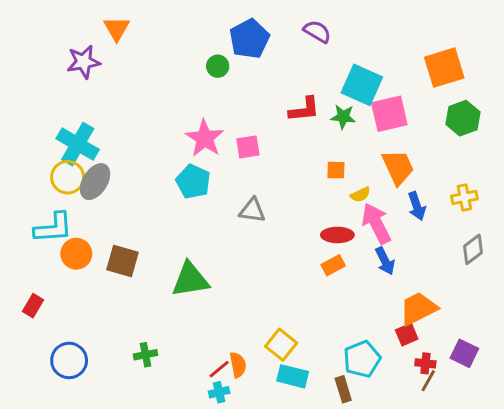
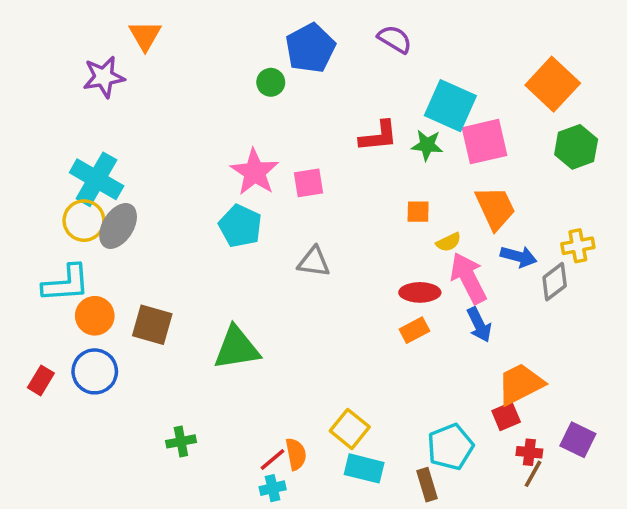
orange square: (444, 68) -> (553, 84), turned -30
blue arrow: (417, 206) -> (519, 256), turned -56
gray diamond: (473, 249) -> (555, 282), moved
blue circle: (69, 360) -> (95, 371), moved

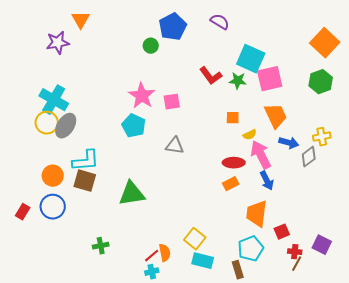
orange square: (553, 84) -> (325, 43), moved
red L-shape: (379, 136) -> (211, 76), turned 60
cyan L-shape: (66, 283) -> (86, 161), moved
orange trapezoid: (520, 384) -> (257, 214), moved, turned -56

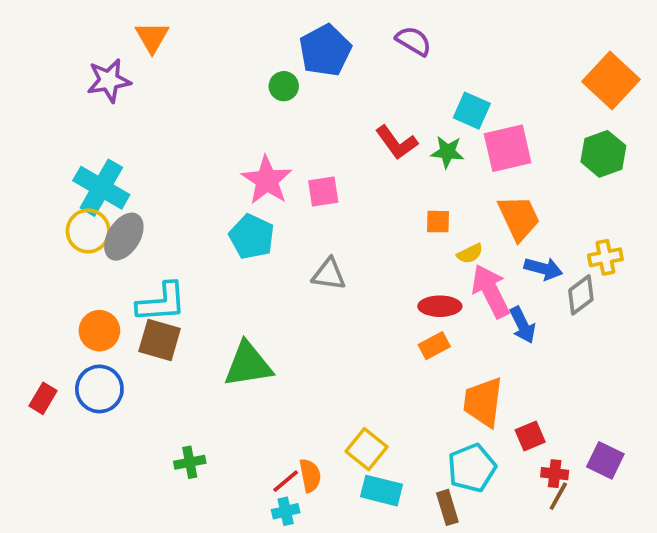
cyan square: (251, 59) -> (472, 111), size x0.7
blue arrow: (267, 181) -> (523, 325), moved

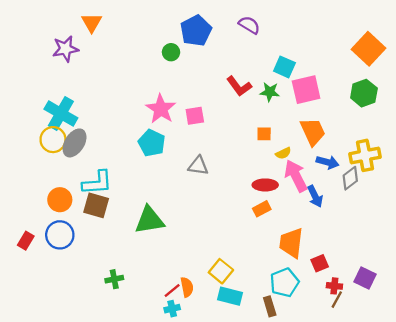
yellow cross: (605, 257) -> (365, 155), size x1.5

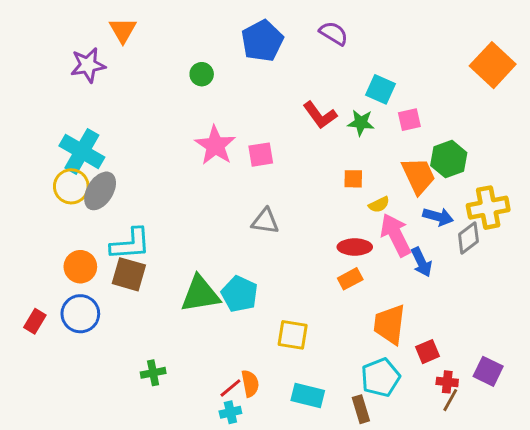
green circle: (171, 52) -> (202, 74), moved
pink square: (306, 90) -> (409, 120), size x0.6
green hexagon: (364, 93) -> (449, 159), moved
cyan pentagon: (152, 143) -> (240, 294), moved
yellow square: (221, 271) -> (293, 335), moved, turned -30

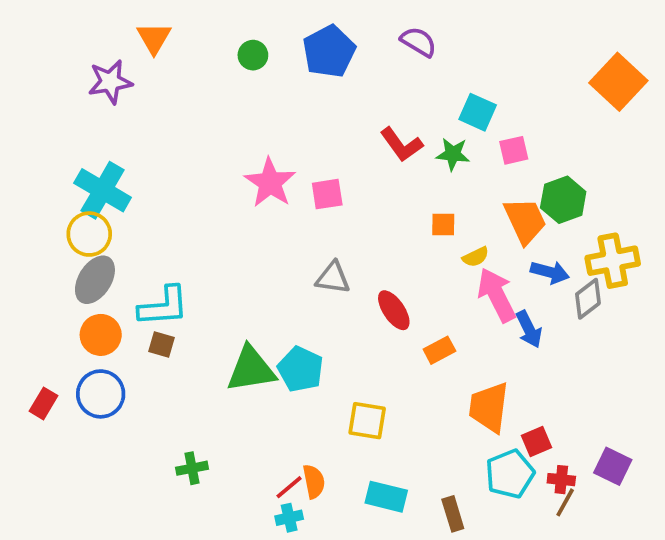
green circle: (202, 74) -> (253, 55), moved
gray ellipse: (100, 191) -> (95, 280), moved
red ellipse: (355, 247) -> (394, 310), moved, turned 56
brown square: (129, 274) -> (162, 344), size x0.6
cyan pentagon: (381, 377) -> (510, 474), moved

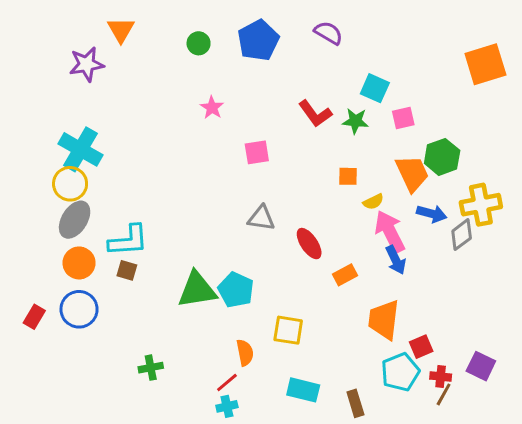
orange square: (618, 82) -> (485, 64), turned 30
pink star: (270, 183) -> (212, 108), moved, size x0.6
blue arrow: (529, 329) -> (396, 260), moved
orange semicircle: (314, 482) -> (245, 353), moved

